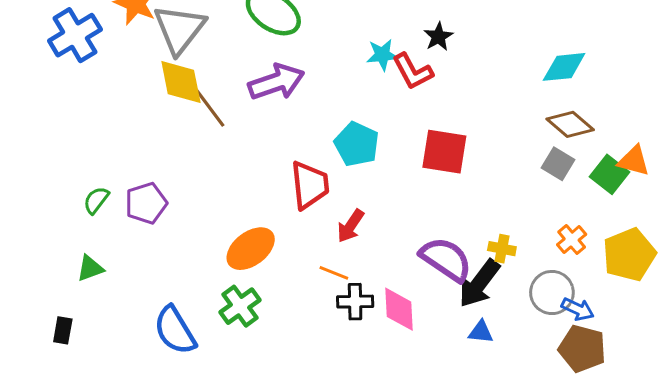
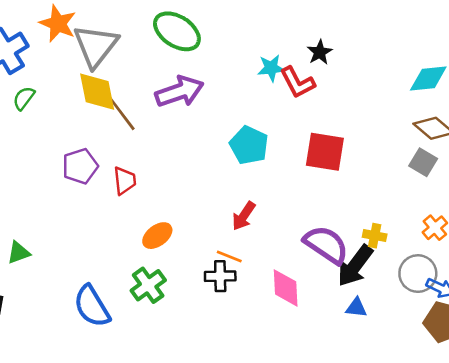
red trapezoid: (310, 185) -> (125, 181), moved, size x0.7
green semicircle: (96, 200) -> (24, 98), moved
purple pentagon: (146, 203) -> (80, 166), moved
orange ellipse: (251, 249) -> (157, 236), size x0.7
black cross: (355, 302) -> (220, 276), moved

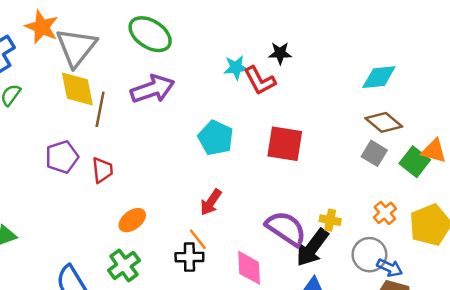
black star: (320, 52) -> (280, 53), turned 30
brown line: (122, 114) -> (100, 109), turned 48
orange line: (229, 257) -> (198, 239), turned 30

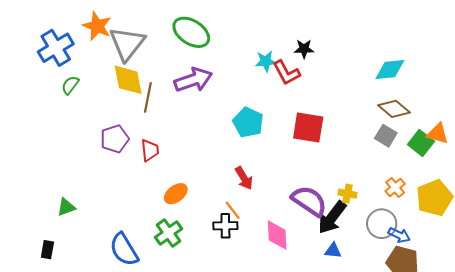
red arrow: (211, 202) -> (244, 178), turned -65

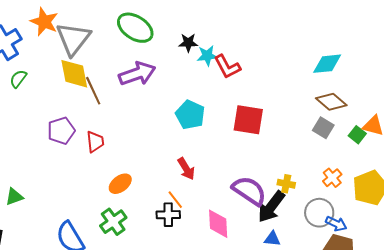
black star: (304, 49) -> (188, 43), moved
brown line: (148, 97) -> (93, 91), turned -36
green square: (421, 143) -> (357, 135), size x0.7

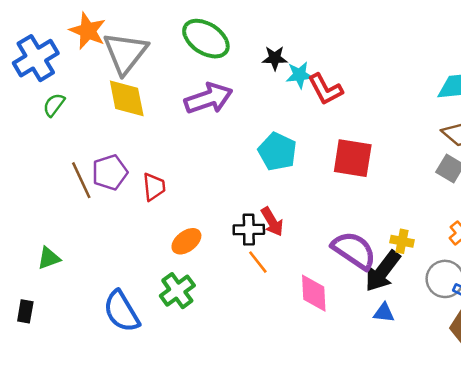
brown line: (93, 91) -> (81, 180), moved
black cross: (168, 215) -> (249, 230), moved

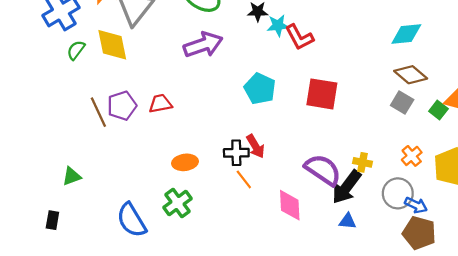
yellow diamond: (127, 98) -> (112, 45), moved
red trapezoid: (154, 187) -> (160, 104), moved, turned -95
orange ellipse: (186, 241) -> (185, 162), turned 30

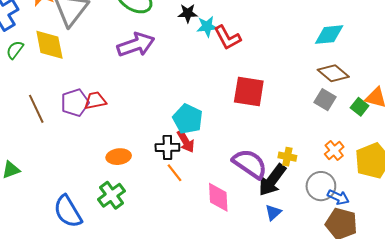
cyan pentagon: (260, 89) -> (188, 119), moved
purple pentagon: (122, 106) -> (75, 103), moved
blue triangle: (348, 221) -> (273, 213), turned -48

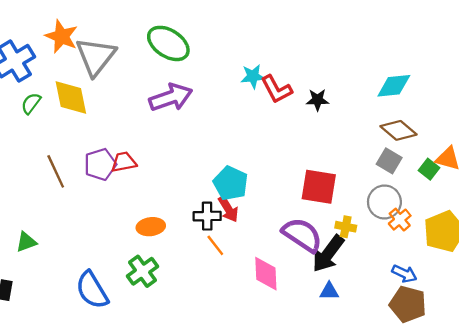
black star: (188, 13) -> (318, 100), moved
red square: (249, 92) -> (319, 187), moved
gray circle: (321, 186) -> (384, 202), moved
blue triangle: (273, 213) -> (329, 291), turned 42

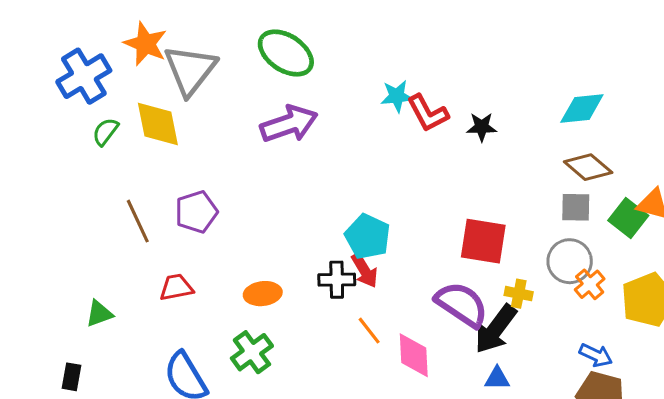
gray square: (389, 161) -> (576, 207), turned -30
red trapezoid: (124, 162) -> (176, 287), moved
green square: (429, 169) -> (628, 218), size x1.4
orange line: (215, 245) -> (369, 331), moved

